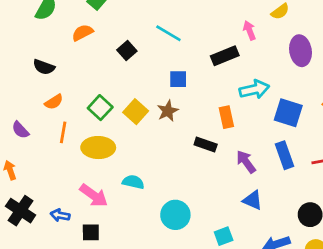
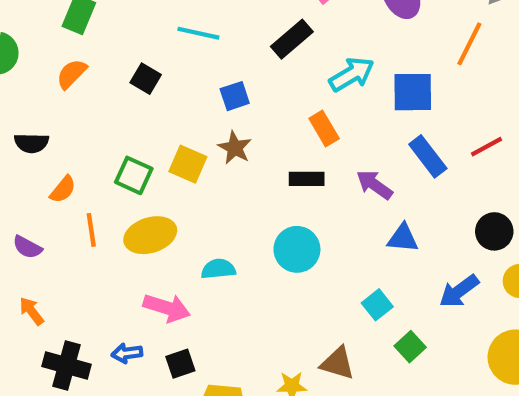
cyan circle: (175, 215) -> (297, 249), moved

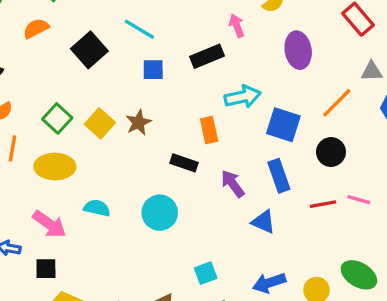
black square: (146, 79) -> (89, 50), size x1.5
blue square: (235, 96) -> (153, 70), moved
red line: (487, 147) -> (323, 204), moved
black circle: (494, 231) -> (331, 152), moved
blue triangle: (403, 238) -> (264, 222), moved

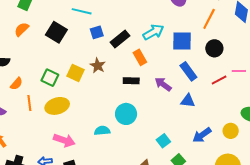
black rectangle: (207, 56) -> (120, 39), moved
cyan semicircle: (97, 208) -> (102, 131), moved

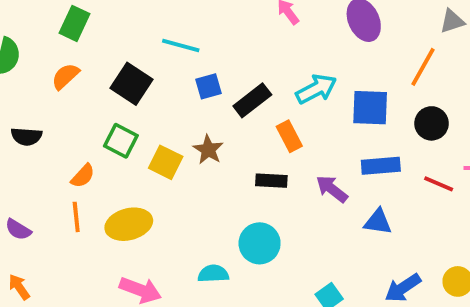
blue rectangle: (188, 71) -> (381, 166), turned -60
green square: (50, 78) -> (121, 141), moved
red line: (219, 80) -> (439, 184), turned 49
orange semicircle: (16, 84) -> (83, 176), moved

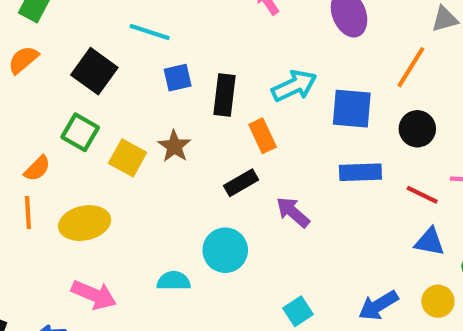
black rectangle: (252, 100) -> (224, 95), turned -48
black rectangle: (271, 181) -> (241, 183), turned -36
purple arrow: (332, 189) -> (293, 212), moved
blue triangle: (378, 222) -> (430, 242), moved

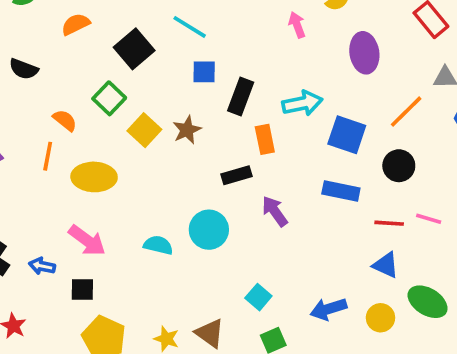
orange semicircle: (37, 168) -> (65, 120), turned -110
red line: (422, 195) -> (389, 223), turned -36
cyan square: (298, 311) -> (258, 297), turned -30

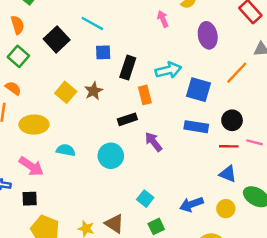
orange semicircle: (76, 24) -> (17, 25), turned 102
green square: (109, 98) -> (18, 56), moved
black circle: (399, 166) -> (232, 120), moved
cyan semicircle: (158, 245) -> (66, 150), moved

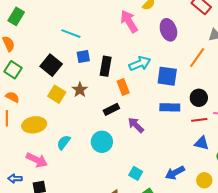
pink arrow: (163, 19) -> (129, 21), size x1.6
black square: (57, 39) -> (51, 65), moved
cyan semicircle: (66, 150) -> (64, 142), turned -56
yellow circle: (226, 209) -> (204, 180), moved

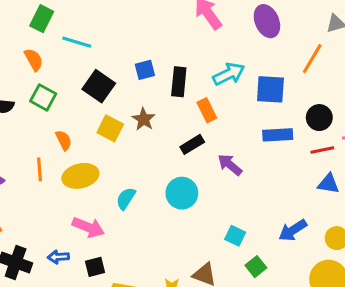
cyan line: (71, 34) -> (77, 42), moved
orange semicircle: (13, 97) -> (64, 140), moved, turned 40

